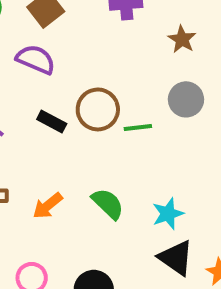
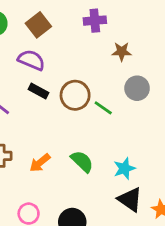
brown star: (182, 39) -> (122, 52), moved, turned -30
black rectangle: (52, 122) -> (38, 91), moved
green line: (138, 128) -> (103, 108), turned 42

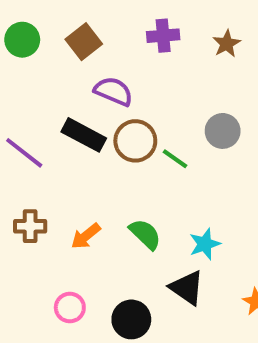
brown star: (122, 52) -> (227, 44), moved, turned -30
purple semicircle: (31, 60) -> (113, 91), moved
black rectangle: (38, 91) -> (84, 135), size x1.5
black triangle: (130, 199) -> (187, 288), moved

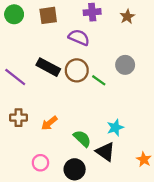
brown square: (84, 42) -> (48, 15), turned 30
purple semicircle: (113, 91) -> (79, 37), moved
green semicircle: (145, 234) -> (82, 139), moved

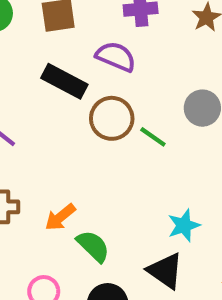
black rectangle: (48, 67) -> (64, 81), moved
green semicircle: (82, 139) -> (93, 246), moved

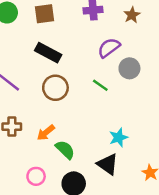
purple semicircle: (116, 57) -> (109, 48), moved, turned -60
brown circle: (112, 118) -> (55, 88), moved

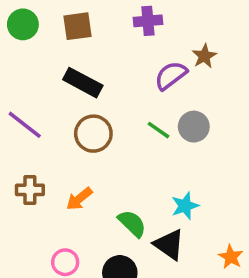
brown star: (132, 15) -> (204, 56), moved
gray circle: (129, 68) -> (194, 127), moved
green semicircle: (65, 150) -> (132, 223), moved

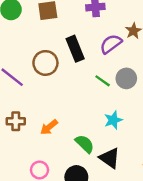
black rectangle: (83, 83) -> (75, 49), moved, turned 40
brown circle: (93, 134) -> (45, 63), moved
cyan star: (185, 206) -> (113, 120), moved

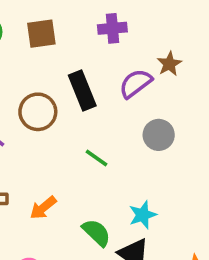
green line: (103, 81) -> (96, 158), moved
cyan star: (113, 120) -> (143, 215), moved

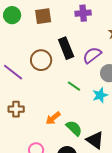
purple semicircle: (136, 83) -> (92, 55), moved
orange arrow: (43, 208) -> (53, 118), moved
cyan star: (143, 215) -> (100, 95), moved

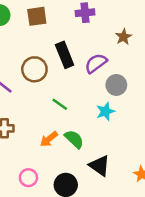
green line: (74, 86) -> (60, 104), moved
green semicircle: (74, 128) -> (74, 139), moved

